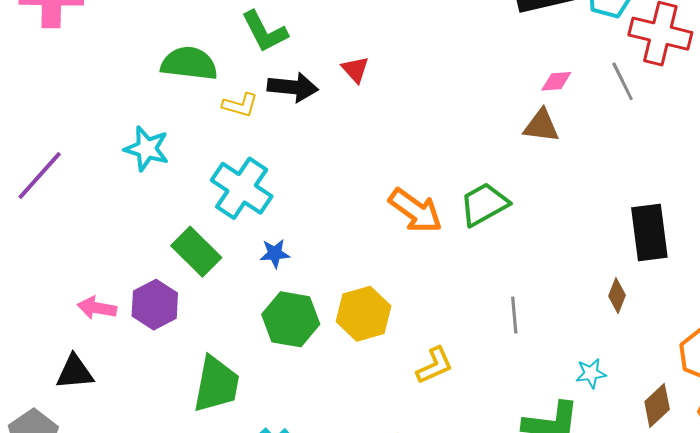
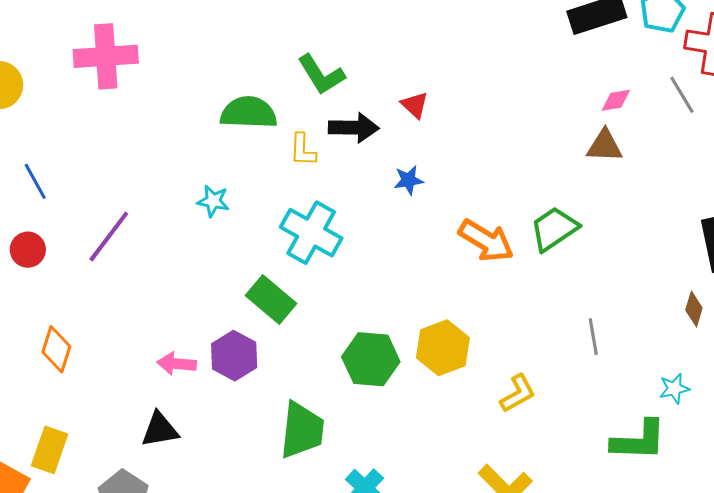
yellow L-shape: (240, 105) -> (303, 150), turned 81
cyan star: (147, 149) -> (213, 201), size x0.7
blue star: (275, 254) -> (409, 180), moved

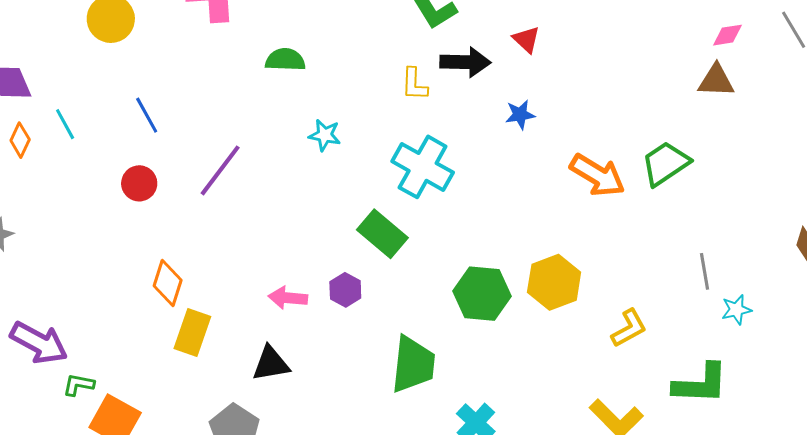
green semicircle: (249, 113) -> (285, 60), moved, size x0.7
purple hexagon: (234, 356) -> (345, 290), size x0.7
cyan star: (674, 389) -> (736, 310), moved
green L-shape: (639, 440) -> (701, 384), moved
yellow rectangle: (50, 450) -> (192, 333), moved

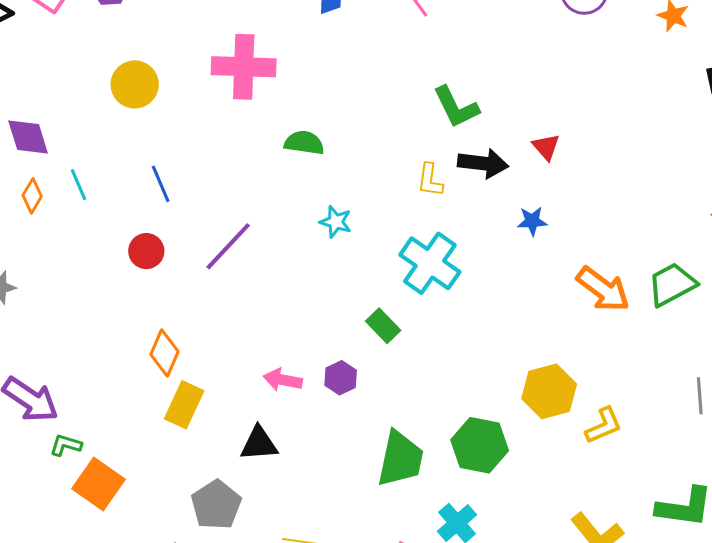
green rectangle: (382, 234) -> (383, 326), size x0.7
green hexagon: (482, 294) -> (480, 445), moved
yellow L-shape: (629, 328) -> (604, 426), moved

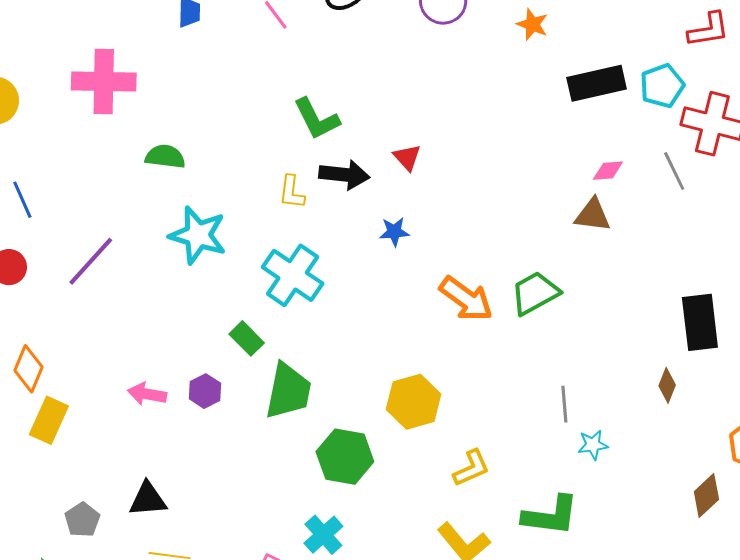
cyan star: (336, 222) -> (198, 235), size x1.8
yellow L-shape: (604, 426) -> (471, 468), moved
black triangle: (259, 444) -> (148, 499), moved
green trapezoid: (400, 459) -> (288, 391), moved
gray pentagon: (216, 505) -> (82, 520), size x0.7

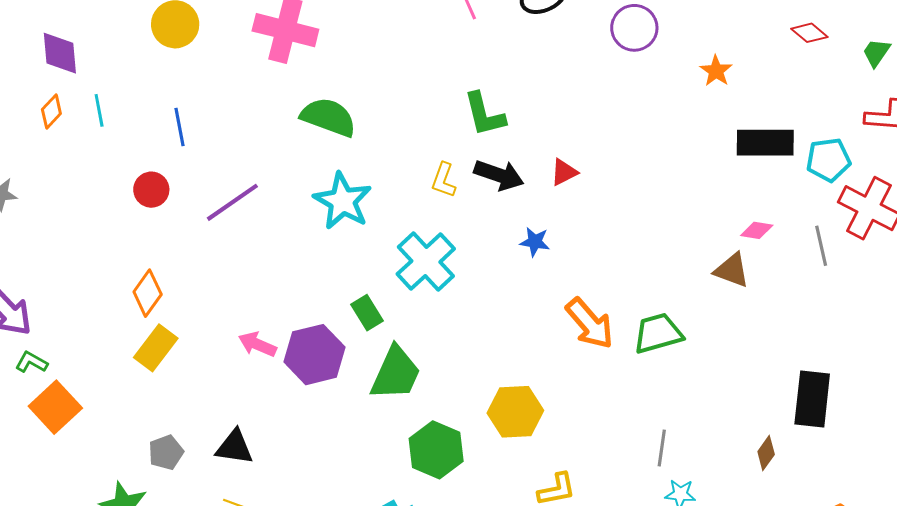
green semicircle: (165, 157) -> (328, 117), size x1.4
red triangle: (407, 157) -> (564, 172), turned 32
purple hexagon: (205, 391) -> (314, 355), size x1.8

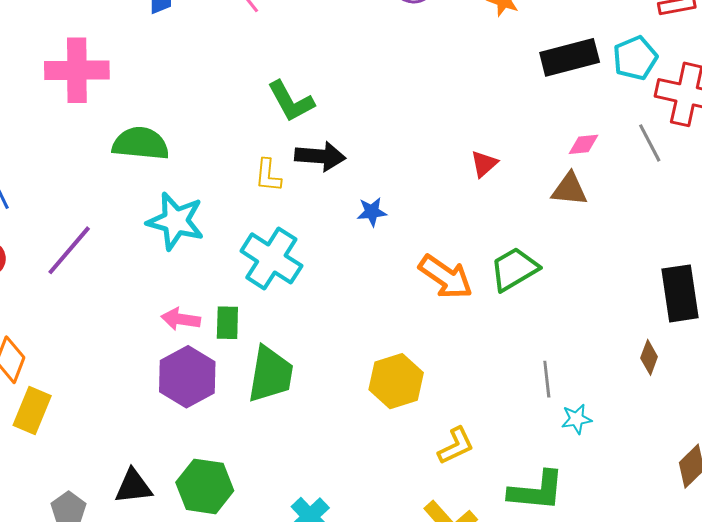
red triangle: (564, 172) -> (484, 164), moved
green rectangle: (367, 313) -> (227, 323), turned 48
pink arrow: (257, 344) -> (181, 319), moved
green hexagon: (436, 450) -> (205, 486), moved

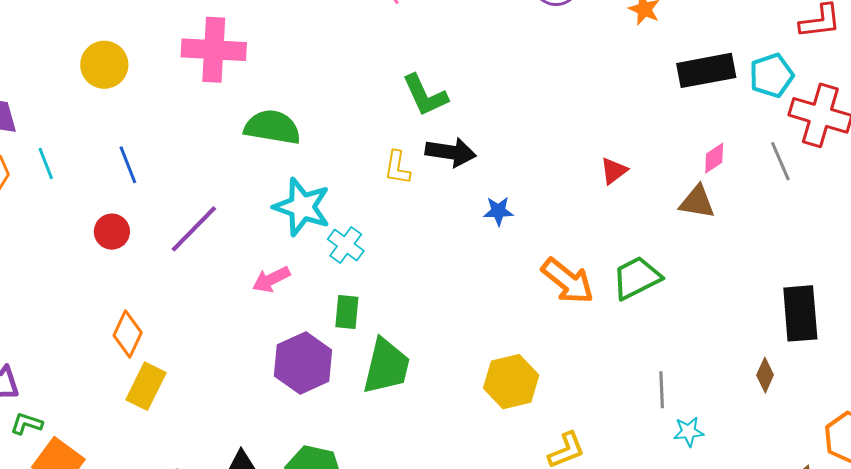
pink diamond: (584, 144) -> (714, 158), turned -32
cyan cross: (271, 258) -> (346, 245), moved, size x0.6
pink arrow: (181, 319) -> (271, 279), moved, turned -39

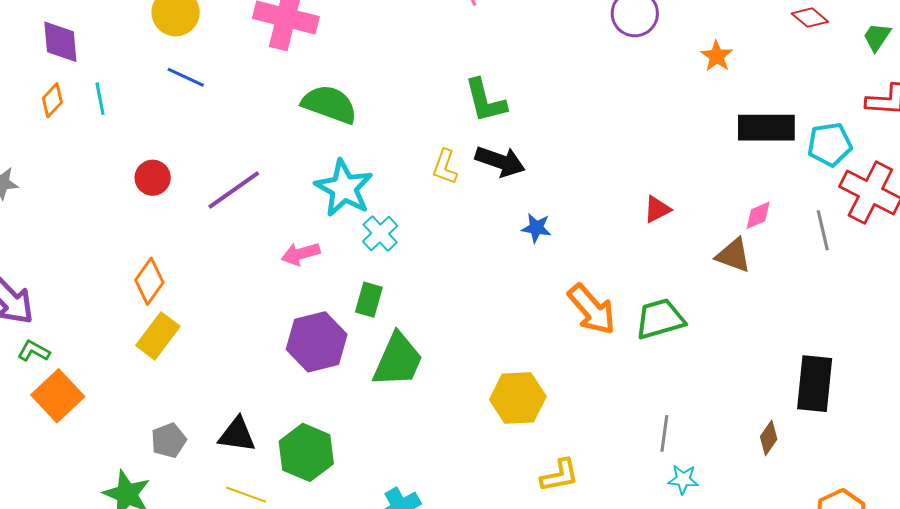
blue line: (128, 165) -> (186, 77), moved, turned -54

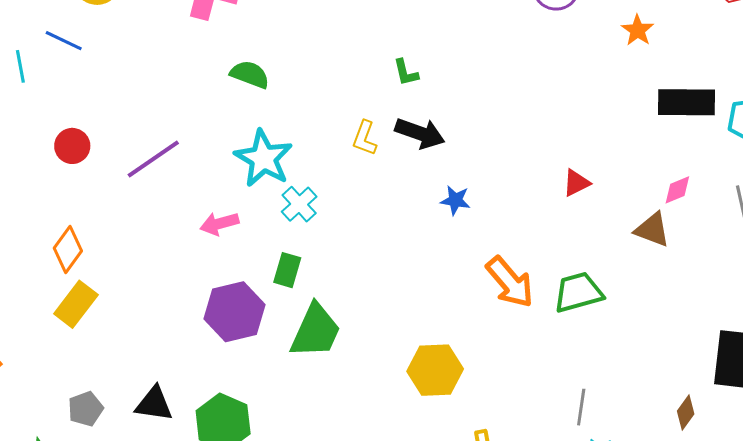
blue line: (186, 77) -> (64, 41), moved
green L-shape: (485, 101) -> (406, 72), size x0.6
green semicircle: (329, 104) -> (250, 74), size x0.7

